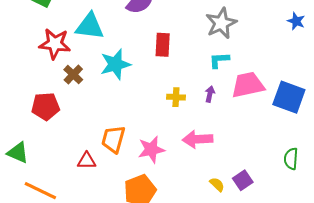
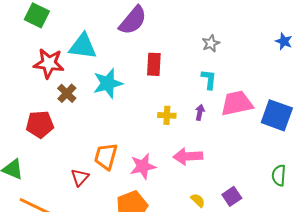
gray star: (221, 23) -> (211, 43), size x0.6
cyan L-shape: (219, 60) -> (209, 79), turned 100
red triangle: (87, 161) -> (80, 177), turned -48
yellow semicircle: (217, 184) -> (198, 200), moved

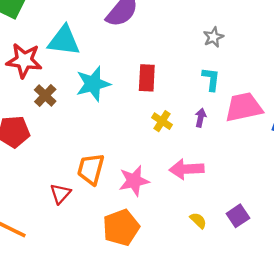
red rectangle: (154, 64) -> (147, 78), moved
yellow cross: (167, 115) -> (162, 121), turned 30

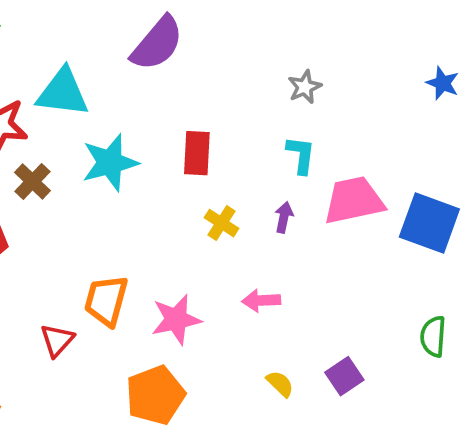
pink arrow: (187, 169) -> (261, 301), size x0.7

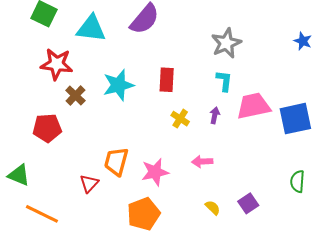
gray star: (305, 87) -> (226, 43), size x1.6
cyan triangle: (63, 93) -> (91, 28), moved
blue square: (429, 223) -> (295, 119), turned -32

